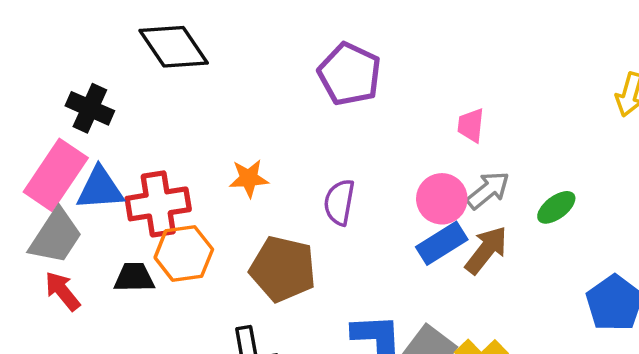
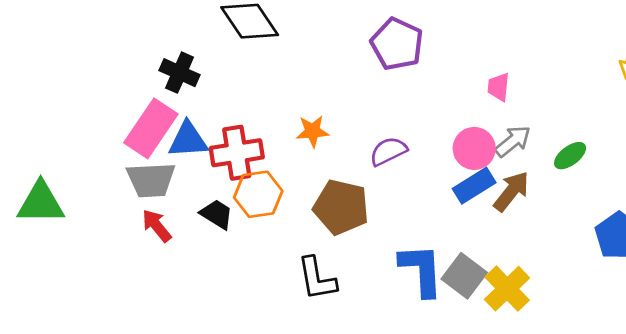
purple semicircle: (339, 202) -> (388, 151), turned 54
gray trapezoid: (56, 236) -> (151, 180), turned 54
black trapezoid: (134, 277) -> (217, 214), turned 33

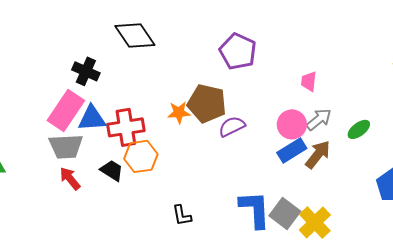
brown pentagon: (341, 207) -> (207, 103), moved
black L-shape: (317, 279) -> (182, 215), size x0.7

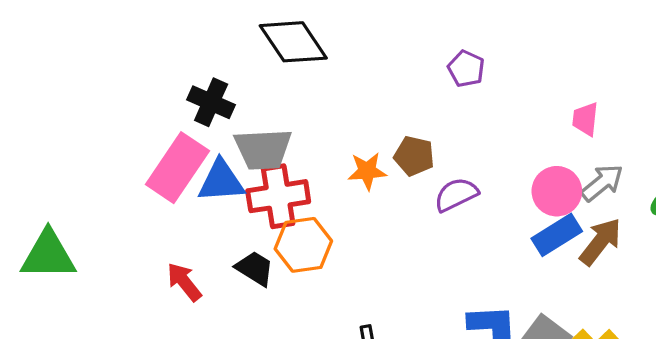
purple pentagon: (238, 51) -> (466, 69), size x0.6
brown pentagon: (207, 103) -> (414, 156), size x0.6
gray trapezoid: (66, 146) -> (263, 149), moved

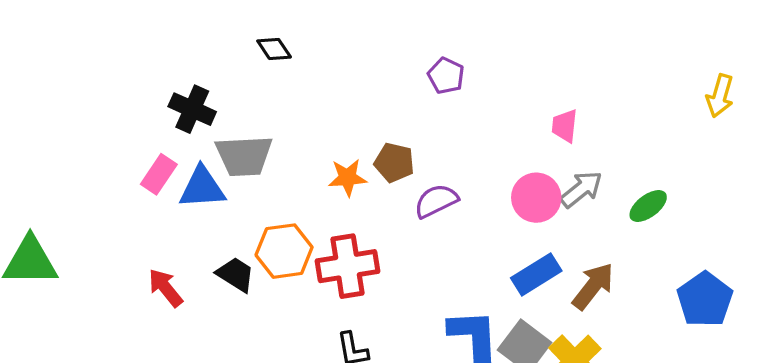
black diamond: (293, 42) -> (274, 49), size x0.5
pink rectangle: (177, 168) -> (159, 174), size x0.6
red cross: (278, 196) -> (348, 266), moved
blue rectangle: (557, 235) -> (536, 274), moved
brown arrow: (600, 242) -> (593, 286), moved

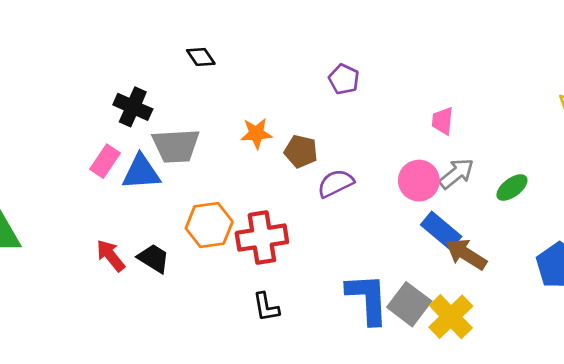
orange star: (348, 178) -> (256, 133), moved
black trapezoid: (236, 274) -> (154, 258), moved
blue rectangle: (536, 274) -> (441, 231), moved, turned 72
brown arrow: (593, 286) -> (466, 254), turned -96

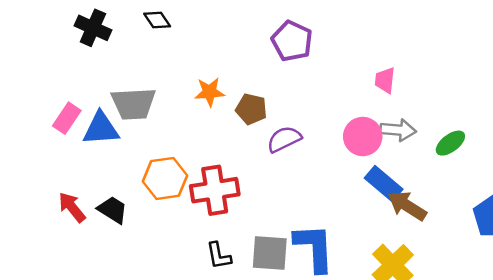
purple pentagon: (344, 79) -> (292, 41), size x1.4
black cross: (133, 107) -> (93, 28), moved
gray arrow: (456, 174) -> (398, 130), turned 44
gray square: (409, 304) -> (270, 253), moved, turned -33

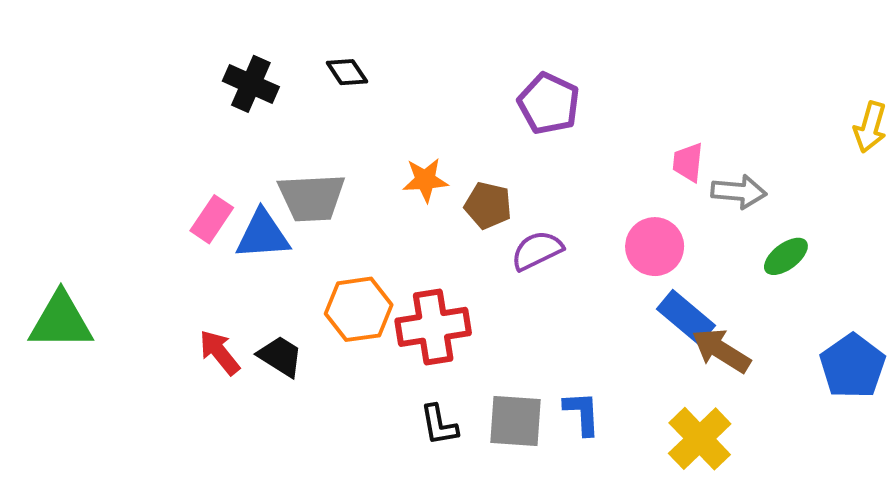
gray arrow: (398, 130) -> (739, 192), moved
blue L-shape: (314, 248) -> (582, 413), size x0.6

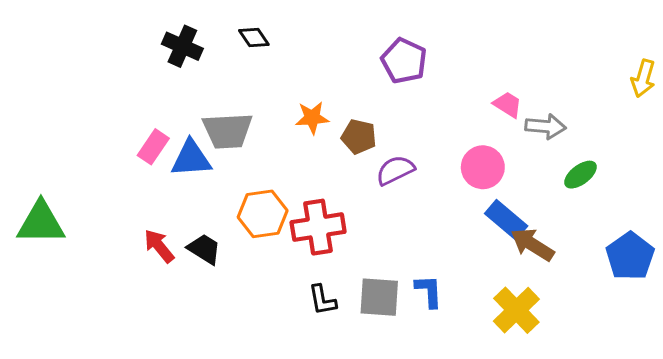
pink trapezoid: (688, 162) -> (508, 105), turned 116

